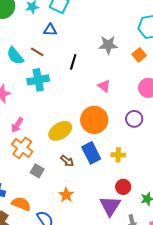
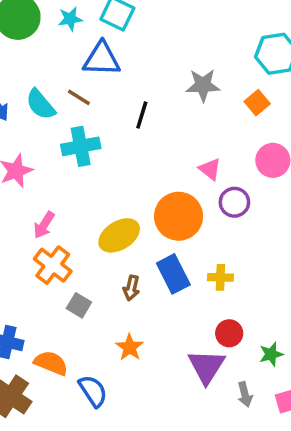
blue triangle: (50, 30) -> (102, 59), size x1.6
pink triangle: (104, 86) -> (210, 169), moved
purple circle: (134, 119) -> (234, 202), moved
brown arrow: (67, 161) -> (131, 288), turned 64

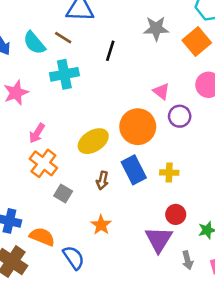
orange square: (257, 103) -> (197, 42), size x1.5

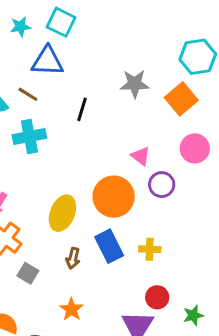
yellow ellipse: (93, 141) -> (62, 213), turned -36

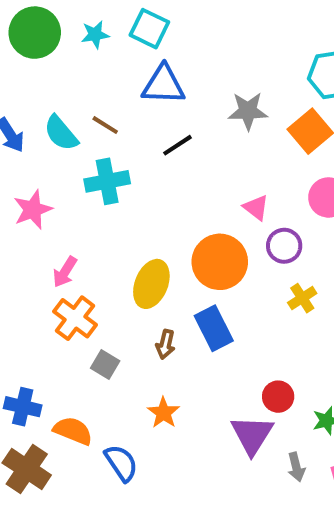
blue triangle: (47, 61) -> (163, 85), moved
black line: (82, 109) -> (178, 145), turned 40
yellow cross: (150, 249) -> (302, 298), moved, turned -35

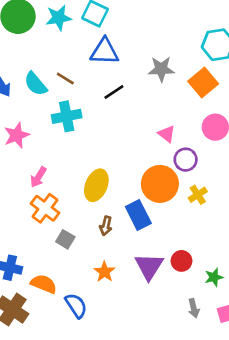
cyan star: (95, 35) -> (59, 18), size x1.4
orange circle: (220, 262) -> (160, 184), moved
purple triangle: (252, 435) -> (149, 266), moved

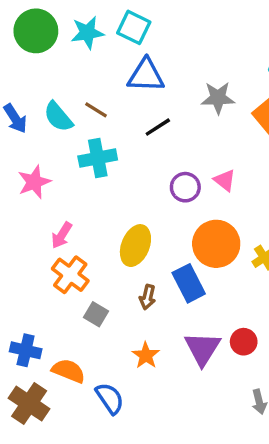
purple circle: (186, 160) -> (185, 187), moved

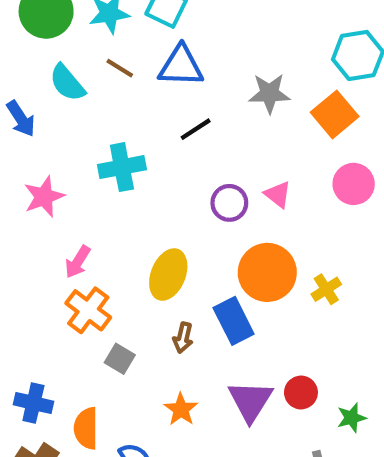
brown line: (96, 110) -> (120, 68), moved
cyan semicircle: (58, 117) -> (67, 83), moved
orange semicircle: (69, 371) -> (86, 428), turned -112

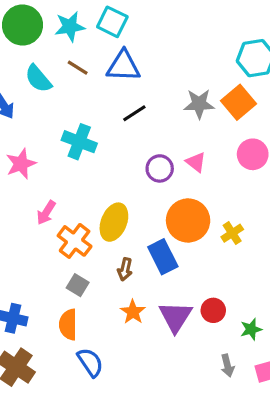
gray star: (269, 93) -> (199, 104), moved
cyan cross: (122, 167) -> (79, 142), turned 32
orange cross: (88, 310) -> (75, 241), moved
orange star: (181, 409) -> (133, 312), moved
orange semicircle: (86, 428) -> (68, 325), moved

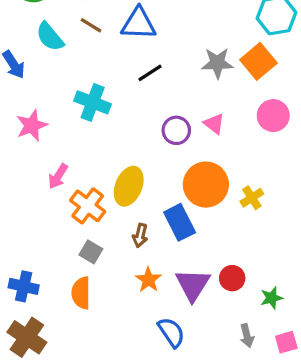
blue semicircle: (90, 362) -> (171, 332), moved

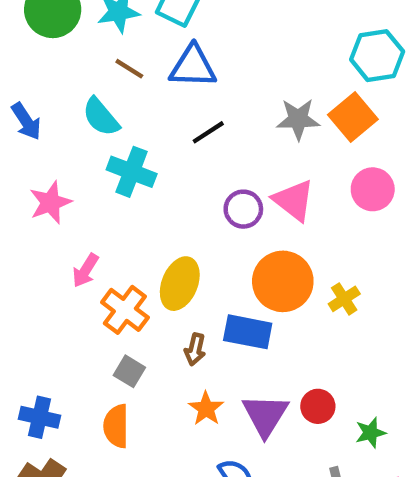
cyan semicircle: (50, 37) -> (101, 117), moved
pink triangle: (214, 124) -> (294, 200), size x1.5
blue rectangle: (180, 222) -> (248, 332), turned -52

